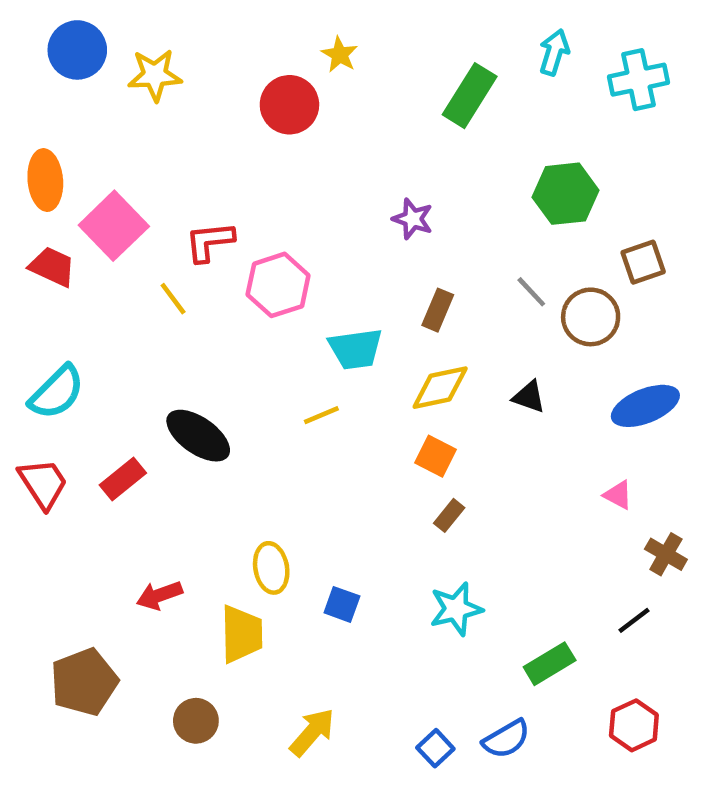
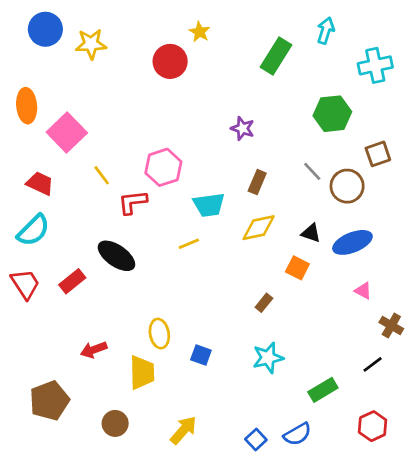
cyan cross: (639, 80) -> (375, 65), moved
red L-shape: (210, 242) -> (133, 202), moved
red trapezoid: (52, 267) -> (40, 183), moved
blue ellipse: (645, 406) -> (352, 242), moved
orange square: (435, 456) -> (297, 268), moved

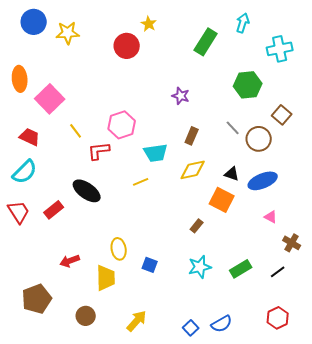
brown square: (378, 154) -> (282, 115), turned -30
orange square: (297, 268) -> (222, 200), size x1.4
green rectangle: (323, 390) -> (241, 269), moved

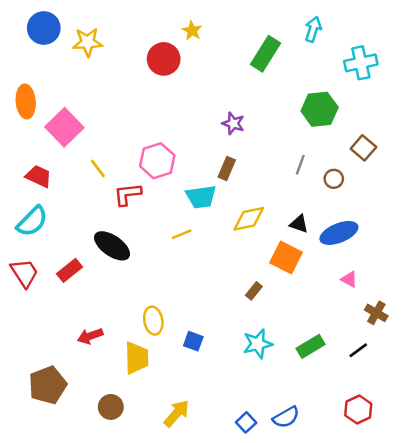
gray line: (233, 128) -> (300, 165), turned 63
brown rectangle: (192, 136) -> (227, 169), moved
brown circle: (259, 139) -> (334, 179), size x0.6

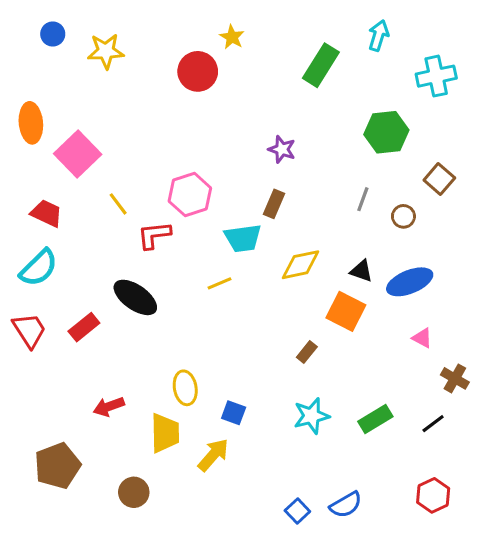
blue circle: (44, 28) -> (53, 34), size x0.6
yellow arrow: (177, 413) -> (213, 455), moved

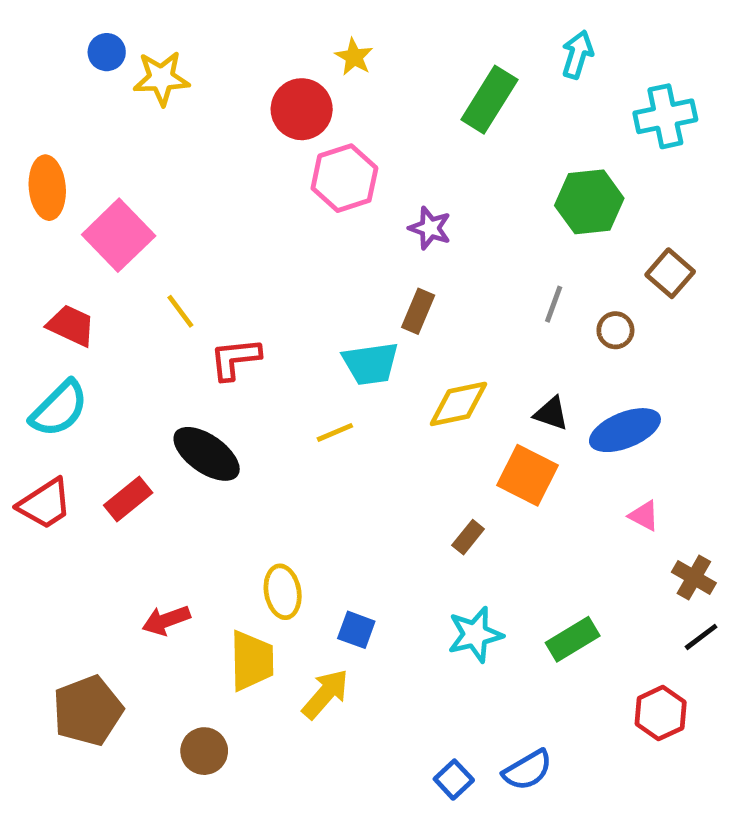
blue circle: (53, 34) -> (107, 52), moved
pink hexagon: (190, 195) -> (344, 178), moved
red trapezoid: (29, 330) -> (45, 504), turned 90
black line: (433, 424) -> (701, 637), moved
red hexagon: (433, 495) -> (661, 713), moved

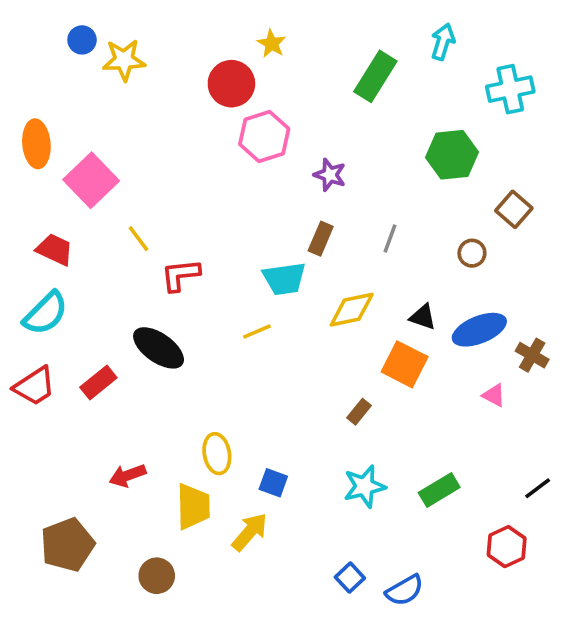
gray line: (554, 304) -> (390, 239), moved
brown cross: (694, 578) -> (532, 355), moved
blue square: (454, 780) -> (350, 578), moved

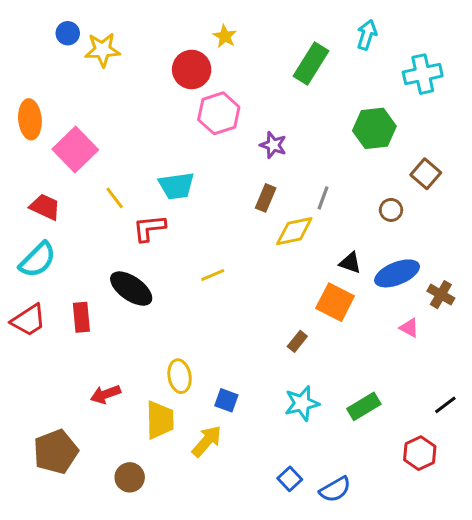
cyan trapezoid: (284, 279) -> (176, 186), moved
yellow diamond: (352, 310) -> (294, 231), moved
red rectangle: (98, 383) -> (81, 317), turned -56

